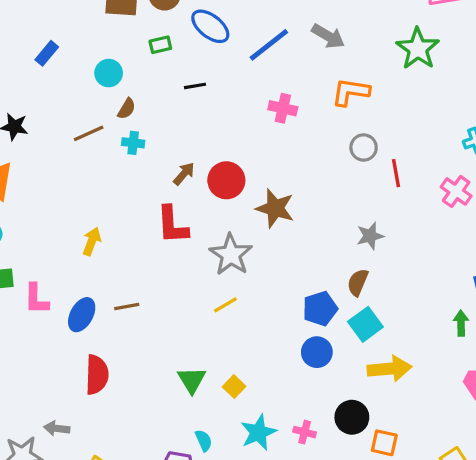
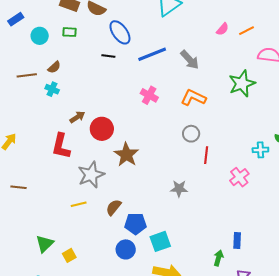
green rectangle: (160, 45) -> (69, 32), moved
cyan circle: (109, 73) -> (40, 36), moved
black line: (195, 86) -> (108, 56), moved
brown semicircle: (358, 282) -> (114, 207), moved

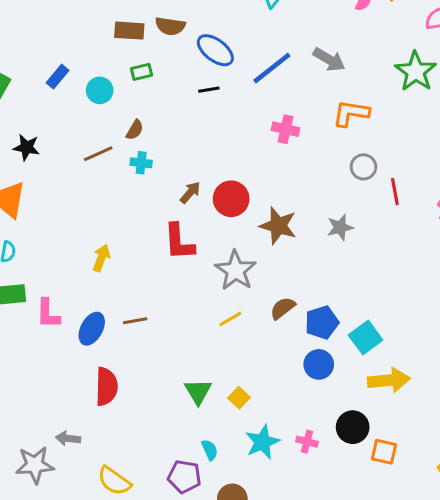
gray star: (179, 189) -> (340, 227), moved
brown semicircle: (114, 207) -> (283, 308), turned 30

